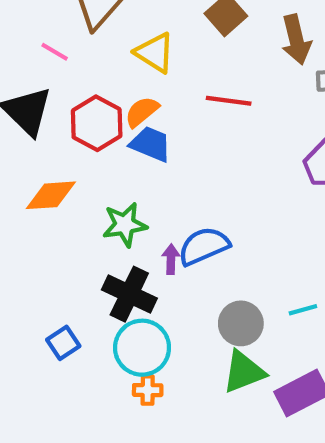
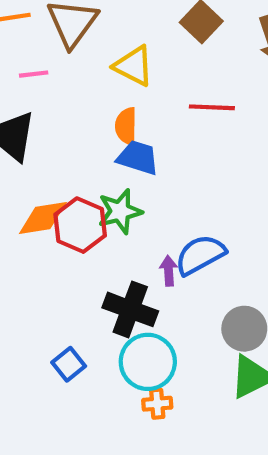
pink line: (55, 52) -> (34, 74), turned -32
orange semicircle: (142, 112) -> (126, 126), turned -45
red hexagon: (97, 123) -> (80, 225), moved
green star: (125, 225) -> (120, 211), moved

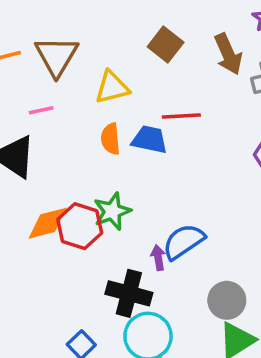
yellow triangle: (134, 66) -> (112, 87), turned -36
pink line: (34, 74) -> (41, 110), moved
blue trapezoid: (138, 158) -> (149, 140), moved

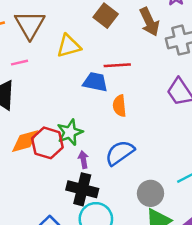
orange semicircle: (110, 139) -> (120, 106), moved
purple arrow: (158, 258) -> (83, 160), moved

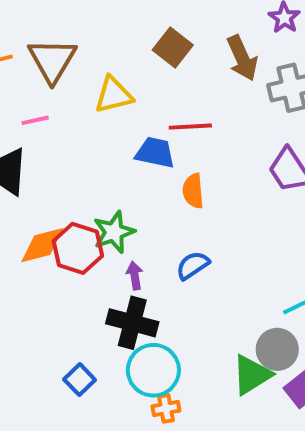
blue semicircle: (120, 153) -> (193, 265), size x0.7
gray circle: (150, 193) -> (277, 349), moved

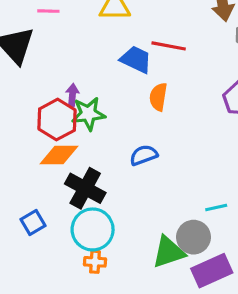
orange diamond: (42, 245) -> (59, 155), moved
purple arrow: (135, 276) -> (72, 95), moved

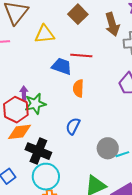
blue semicircle: (144, 155) -> (73, 126), turned -36
gray circle: (193, 237) -> (108, 148), moved

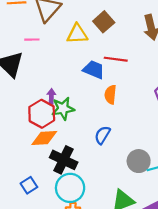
brown square: (78, 14) -> (104, 22), moved

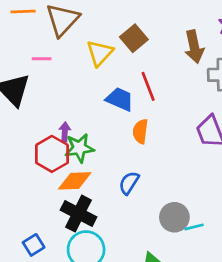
yellow triangle: (77, 34) -> (100, 53), turned -45
red line: (116, 59) -> (148, 86), turned 60
orange diamond: (44, 138) -> (75, 181), moved

